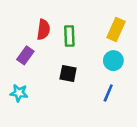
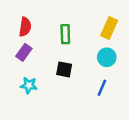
red semicircle: (43, 30) -> (25, 27), moved
cyan star: (19, 93) -> (29, 85), moved

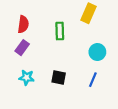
yellow rectangle: (109, 28) -> (89, 13), moved
black square: (64, 69) -> (59, 77), moved

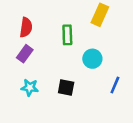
cyan circle: (97, 52) -> (92, 59), moved
blue line: (93, 80) -> (115, 85), moved

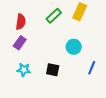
green rectangle: (67, 35) -> (54, 16), moved, turned 49

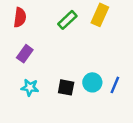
red semicircle: (21, 22) -> (20, 17), moved
cyan circle: (74, 47) -> (92, 82), moved

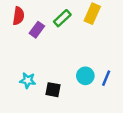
purple rectangle: (25, 54) -> (37, 30), moved
black square: (66, 87) -> (53, 90), moved

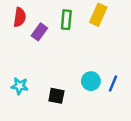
green rectangle: (62, 18) -> (66, 20), turned -42
cyan star: (28, 80) -> (20, 86), moved

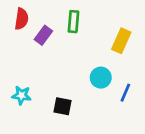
yellow rectangle: (98, 15) -> (121, 41), moved
cyan circle: (91, 81) -> (101, 78), moved

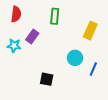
purple rectangle: (43, 35) -> (32, 37), moved
cyan star: (21, 95) -> (14, 46), moved

